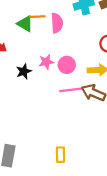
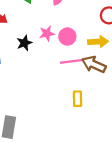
yellow rectangle: (61, 155) -> (77, 99), moved

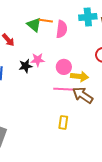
pink star: (47, 33) -> (38, 60), moved
yellow arrow: (98, 42) -> (80, 76), moved

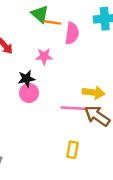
green triangle: (34, 25) -> (40, 14), moved
pink star: (38, 60) -> (44, 56), moved
pink circle: (64, 67) -> (29, 93), moved

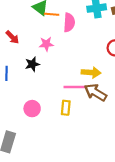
pink circle: (29, 93) -> (32, 109), moved
yellow rectangle: (73, 150) -> (66, 108), moved

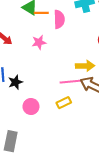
black star: (32, 64) -> (15, 82), moved
yellow rectangle: (66, 108) -> (64, 103), turned 64

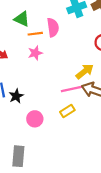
orange line: (41, 13) -> (35, 34), moved
yellow arrow: (85, 66) -> (85, 71), turned -30

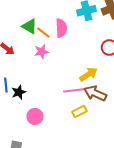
green triangle: (22, 19) -> (29, 26), moved
orange line: (35, 34) -> (43, 33), turned 40
yellow rectangle: (67, 111) -> (79, 112), moved

